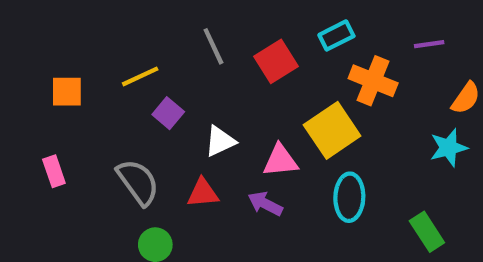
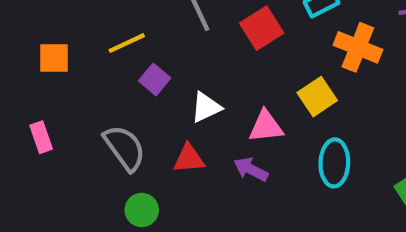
yellow square: (332, 130) -> (317, 97), size x0.7

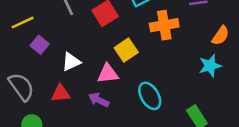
orange cross: (358, 47) -> (164, 25), turned -32
yellow square: (317, 97) -> (126, 50), moved
cyan ellipse: (334, 163) -> (150, 96), turned -32

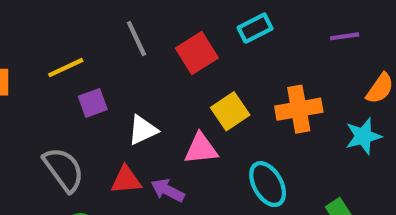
orange cross: (164, 25) -> (299, 109), moved
purple square: (40, 45) -> (93, 103), turned 30
purple arrow: (99, 100) -> (168, 190), moved

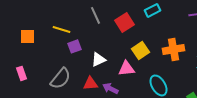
yellow line: (66, 68) -> (62, 29), turned 42
gray semicircle: (64, 170) -> (60, 78), turned 75

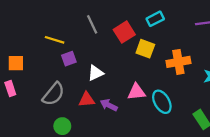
orange square: (28, 36) -> (16, 63), moved
yellow square: (140, 50) -> (145, 49), moved, turned -36
pink triangle: (126, 68) -> (136, 92), moved

